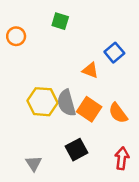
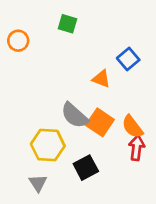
yellow hexagon: (43, 102) -> (48, 145), moved
gray semicircle: (66, 103) -> (75, 115), turned -32
red arrow: (122, 158) -> (137, 148), moved

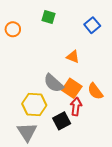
blue square: (128, 59) -> (92, 25), moved
red arrow: (137, 148) -> (76, 107), moved
gray triangle: (38, 183) -> (27, 132), size x1.5

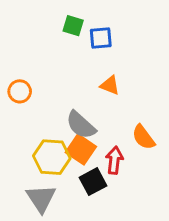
blue square: (92, 25) -> (101, 38), moved, turned 35
orange circle: (13, 29) -> (20, 91), moved
orange square: (72, 88) -> (81, 149), moved

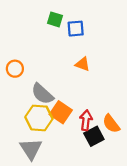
gray semicircle: (81, 125) -> (42, 94), moved
orange semicircle: (143, 137) -> (111, 124), moved
black square: (93, 182) -> (94, 136), moved

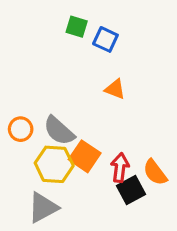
blue square: (76, 29) -> (105, 39), turned 30
orange circle: (15, 69) -> (21, 129), moved
gray triangle: (31, 149) -> (43, 208), turned 35

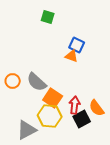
blue square: (105, 39) -> (77, 45), moved
yellow hexagon: (54, 164) -> (50, 116), moved

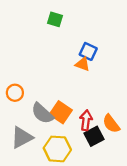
gray semicircle: (37, 82) -> (42, 113), moved
yellow hexagon: (50, 116) -> (57, 149), moved
gray triangle: (27, 130) -> (22, 137), moved

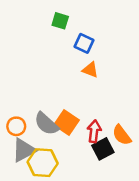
blue square: (88, 51) -> (84, 43), moved
orange circle: (15, 93) -> (16, 126), moved
yellow hexagon: (57, 149) -> (43, 163), moved

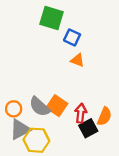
green square: (60, 21) -> (51, 18), size x1.6
orange semicircle: (122, 135) -> (104, 116), turned -120

